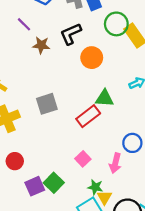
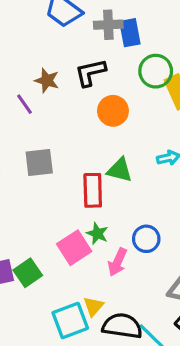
purple line: (24, 24) -> (25, 104), moved
red rectangle: (88, 116) -> (93, 190), turned -65
pink square: (83, 159) -> (74, 248), size x1.5
green star: (95, 187) -> (97, 234), moved

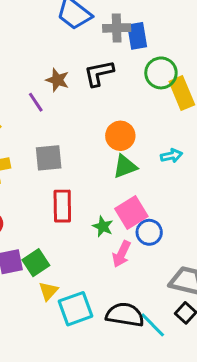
orange circle: (113, 111) -> (120, 136), moved
green triangle: (120, 170) -> (125, 166), turned -36
red rectangle: (93, 190) -> (62, 206), moved
pink square: (74, 248) -> (131, 212), moved
yellow triangle: (93, 306) -> (48, 291), moved

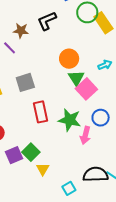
green triangle: (125, 166) -> (76, 78), turned -30
pink square: (131, 212) -> (86, 89), moved
green star: (103, 226) -> (70, 120), size x1.6
cyan square: (76, 309) -> (69, 188), moved, size x0.6

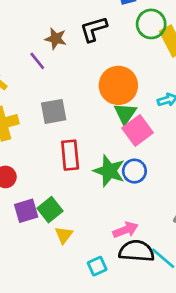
orange circle: (69, 59) -> (118, 85), size x1.4
blue circle: (101, 118) -> (134, 171), moved
pink arrow: (85, 135) -> (126, 230), moved, turned -132

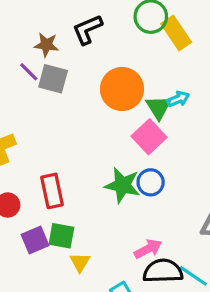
gray square: (54, 111) -> (53, 79), moved, turned 32
green triangle: (125, 113) -> (159, 107), moved
red rectangle: (70, 155) -> (52, 191), moved
green square: (50, 210) -> (61, 236), turned -35

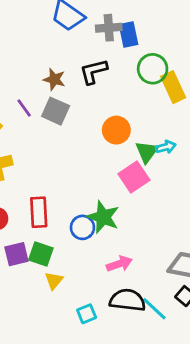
purple line: (29, 72) -> (24, 108), moved
orange circle: (122, 89) -> (116, 130), size x0.7
blue circle: (151, 182) -> (82, 227), moved
pink arrow: (148, 249) -> (119, 264), moved

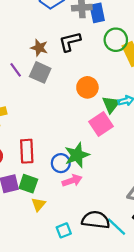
green star: (103, 217) -> (77, 155), turned 30
pink arrow: (119, 264) -> (72, 181), moved

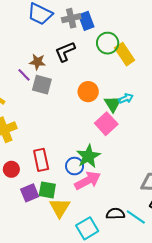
purple line: (16, 70) -> (24, 75), moved
pink arrow: (72, 181) -> (88, 181), size x1.4
yellow triangle: (38, 204) -> (60, 208), size x1.5
black semicircle: (96, 220) -> (115, 214), size x0.7
cyan square: (64, 230) -> (87, 228), size x1.5

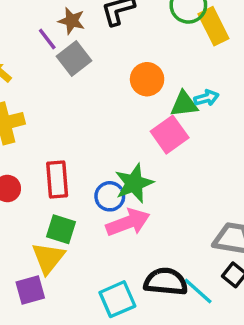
gray square: (42, 85) -> (74, 58), turned 30
green triangle: (113, 104) -> (184, 104), turned 48
purple square: (30, 193) -> (30, 290), moved
yellow triangle: (60, 208) -> (48, 258), moved
black semicircle: (115, 214) -> (166, 282), size x1.4

